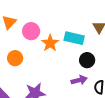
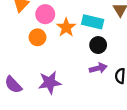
orange circle: (15, 58) -> (38, 37), moved
black circle: (87, 60) -> (98, 45), moved

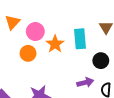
cyan rectangle: (93, 22) -> (80, 39), turned 72
black circle: (98, 45) -> (101, 61), moved

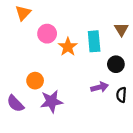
orange triangle: (12, 22) -> (23, 13), moved
orange circle: (28, 53) -> (35, 81), moved

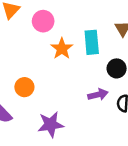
pink circle: (47, 34) -> (43, 21), moved
purple star: (51, 101) -> (51, 124), moved

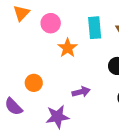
cyan rectangle: (92, 42) -> (95, 28), moved
purple arrow: (98, 95) -> (81, 92), moved

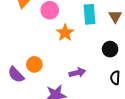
purple semicircle: (13, 107) -> (16, 75), moved

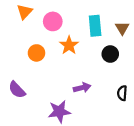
black circle: (110, 49) -> (110, 54), moved
orange circle: (34, 64) -> (36, 53), moved

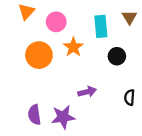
brown triangle: (122, 28) -> (130, 17), moved
orange circle: (36, 53) -> (39, 55), size x1.5
purple semicircle: (17, 90) -> (34, 115), moved, turned 36

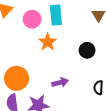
cyan rectangle: (101, 26) -> (56, 15), moved
orange circle: (39, 55) -> (17, 78), moved

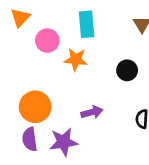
pink circle: (32, 19) -> (47, 41), moved
orange star: (48, 42) -> (76, 59), turned -30

